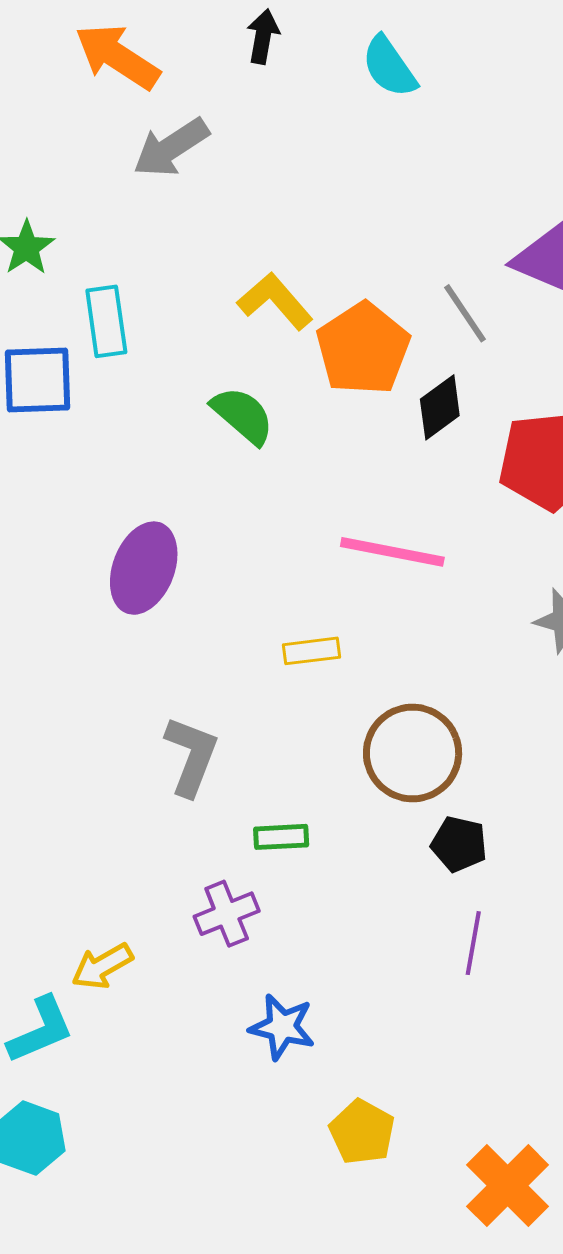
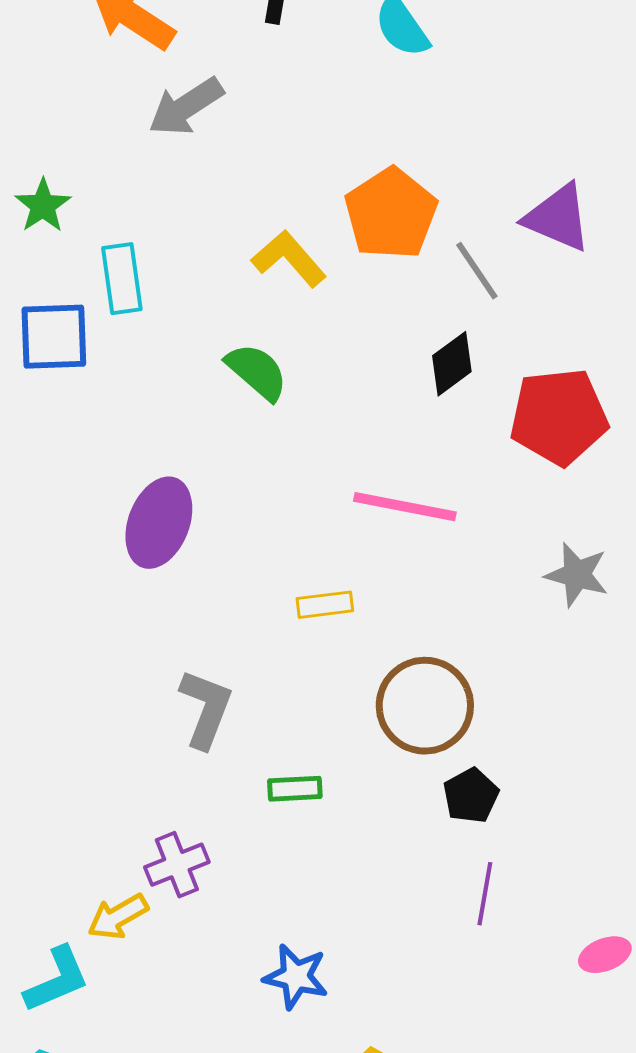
orange pentagon: (363, 349) -> (391, 214), moved
black pentagon: (459, 844) -> (471, 796), turned 30
purple cross: (227, 914) -> (177, 865), moved

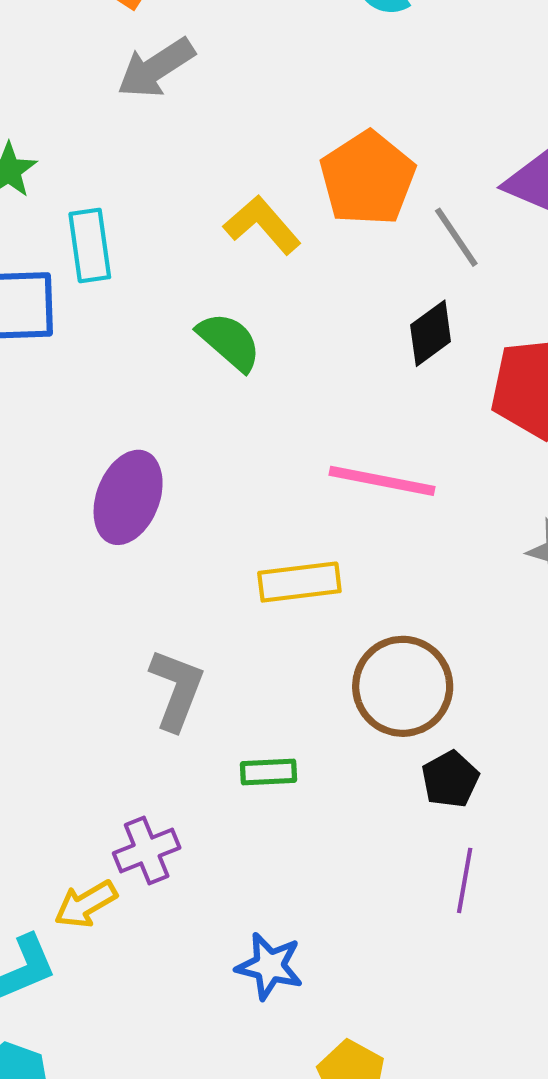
yellow rectangle: (325, 605) -> (299, 582), size x1.4

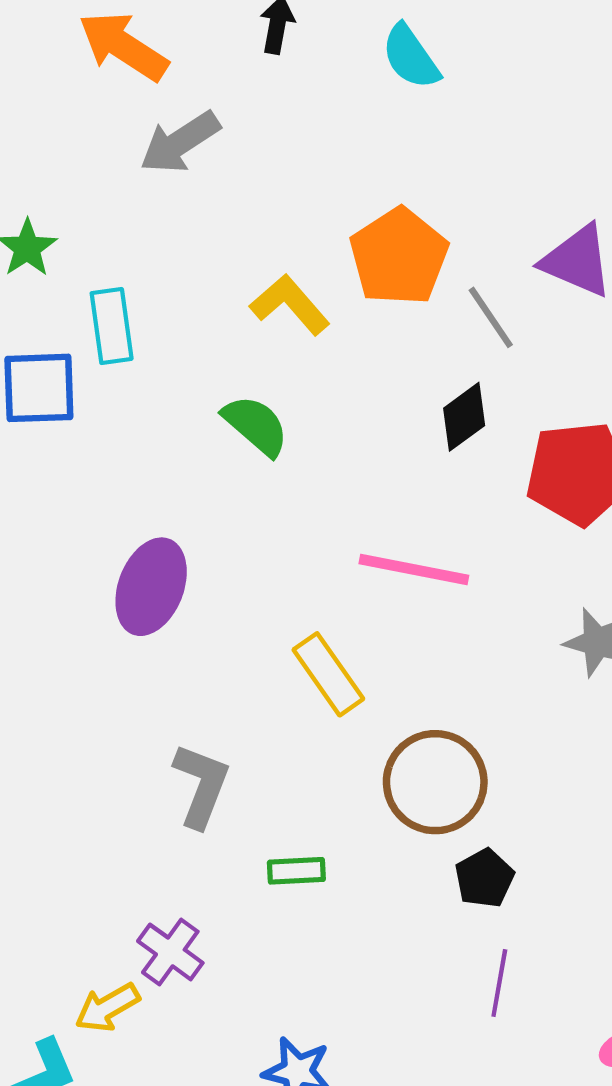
yellow rectangle: (299, 582) -> (328, 674), turned 62
purple cross: (147, 850) -> (170, 952), turned -32

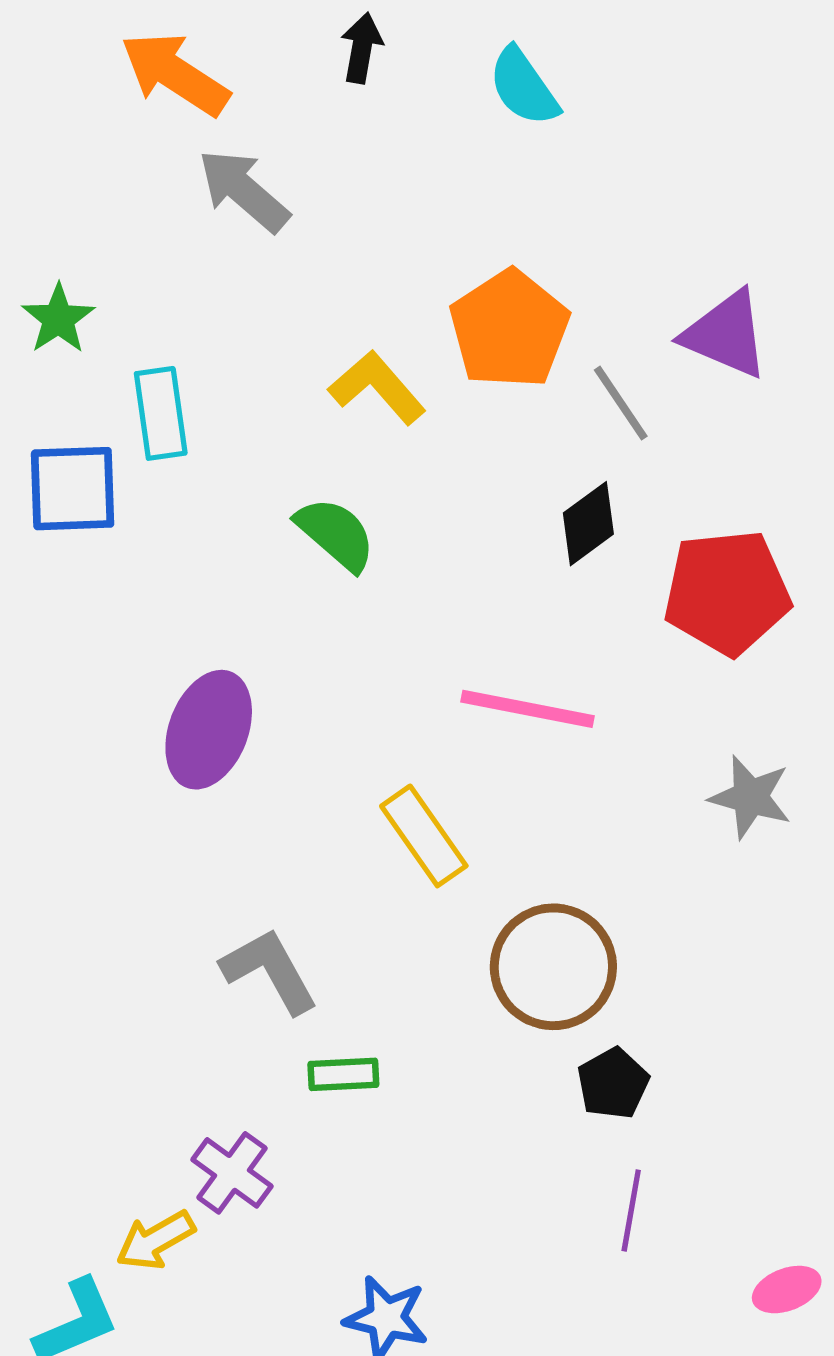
gray arrow: (180, 142) -> (244, 191), turned 74
gray L-shape: (201, 785) -> (270, 971), turned -50
green rectangle: (296, 871) -> (343, 1074), moved

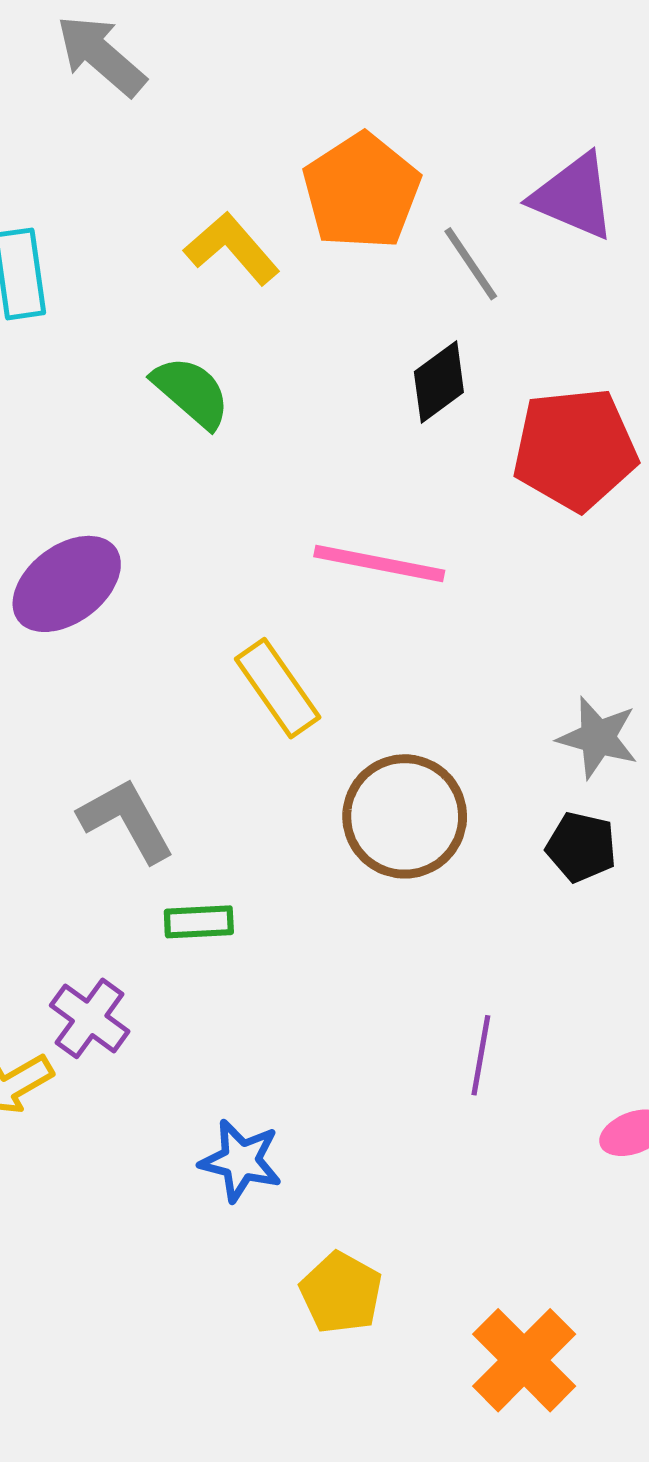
purple ellipse: (209, 730) -> (67, 584), turned 32
gray star: (750, 797) -> (598, 738), moved
black pentagon: (613, 1083) -> (581, 847), moved, turned -30

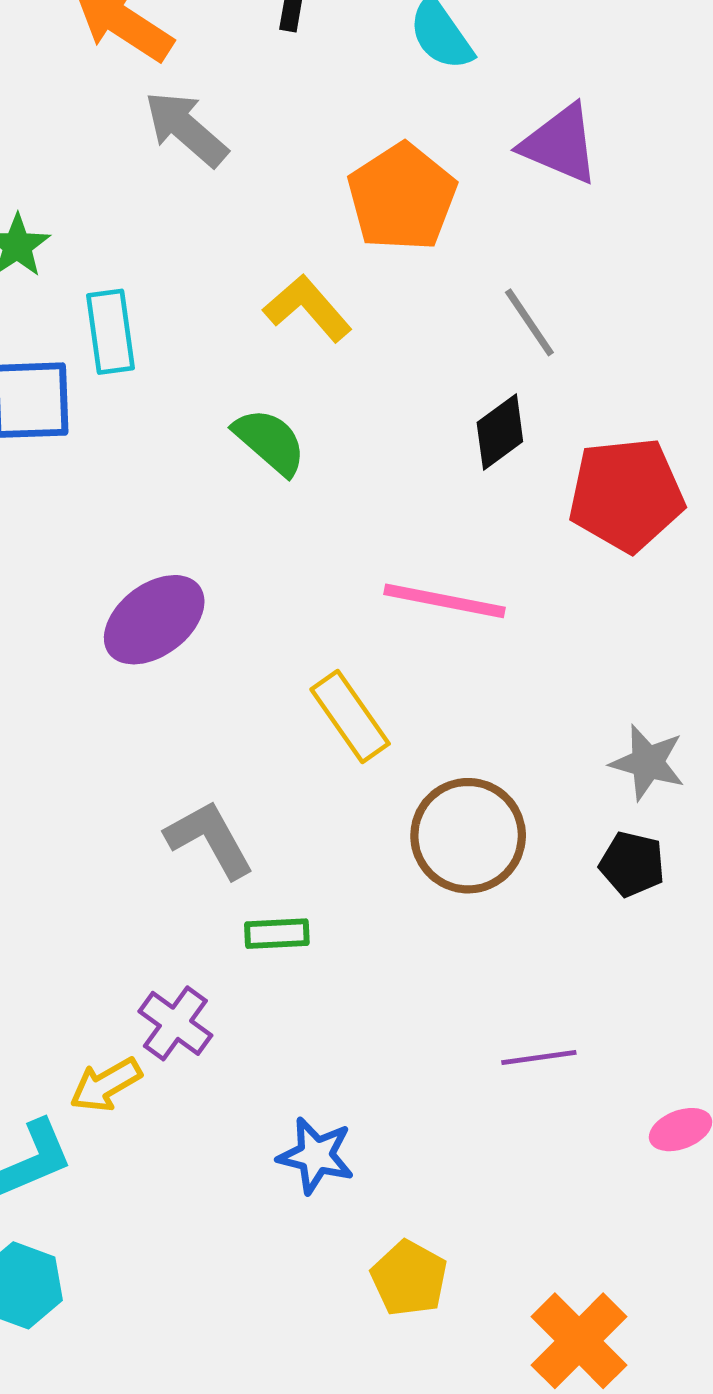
orange pentagon: (361, 191) -> (402, 197), moved
purple triangle: (574, 196) -> (560, 144), moved
purple line: (481, 1055) -> (539, 1058), turned 72

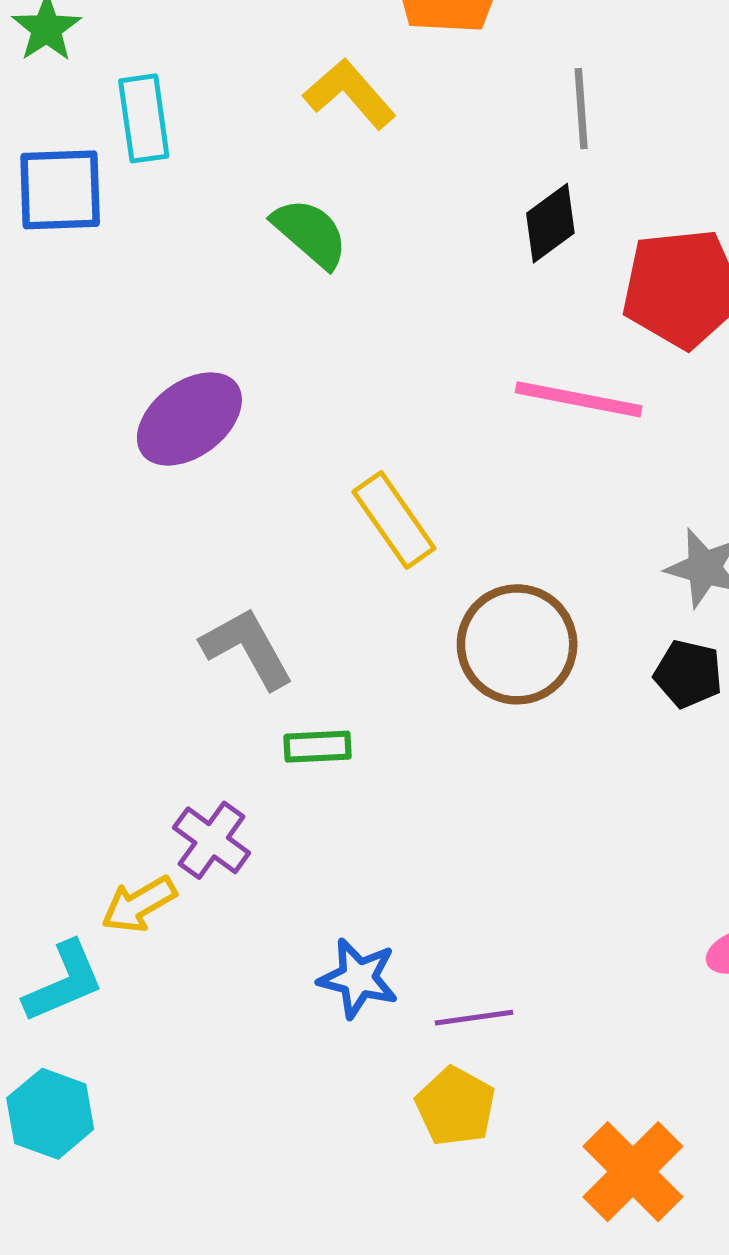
gray line: (529, 322) -> (581, 109), turned 30
pink line: (444, 601) -> (579, 399), moved
purple line: (539, 1058) -> (474, 1018), moved

